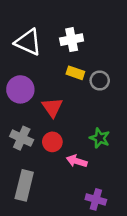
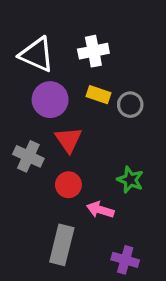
purple circle: (20, 89) -> (50, 100), moved
gray cross: (22, 138) -> (28, 156), moved
gray rectangle: (24, 185) -> (62, 245), moved

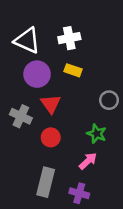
gray circle: (130, 105) -> (109, 100), moved
pink arrow: (100, 210) -> (88, 161), moved, turned 120
purple cross: (125, 260) -> (79, 193), moved

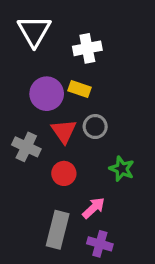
white triangle: (27, 41) -> (34, 31), moved, turned 36
yellow rectangle: (73, 70) -> (80, 89), moved
gray circle: (109, 100) -> (95, 127), moved
pink arrow: (88, 161) -> (94, 208), moved

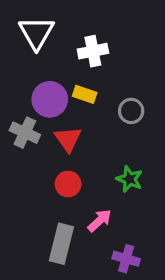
gray circle: (95, 127) -> (131, 111), moved
gray cross: (26, 147) -> (25, 133), moved
purple cross: (100, 244) -> (126, 259), moved

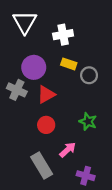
yellow rectangle: (85, 94) -> (69, 64), moved
red triangle: (68, 139) -> (46, 94), turned 36
gray rectangle: (61, 244) -> (42, 166), turned -45

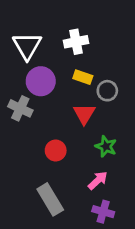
white triangle: (25, 22) -> (27, 46), moved
red triangle: (46, 94) -> (84, 114), moved, turned -30
pink arrow: (68, 150) -> (98, 180), moved

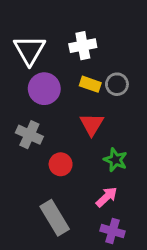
gray circle: (107, 91) -> (117, 84), moved
gray cross: (20, 108) -> (29, 135), moved

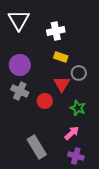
white triangle: (29, 50) -> (19, 20), moved
gray circle: (117, 84) -> (79, 73), moved
purple circle: (44, 89) -> (20, 65), moved
red circle: (61, 164) -> (45, 101), moved

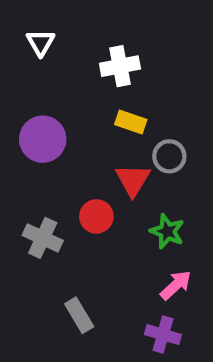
white triangle: (19, 20) -> (41, 43), size x0.6
gray cross: (20, 91) -> (43, 238), moved
pink arrow: (72, 133) -> (176, 285), moved
gray rectangle: (37, 147) -> (79, 315), size x0.7

